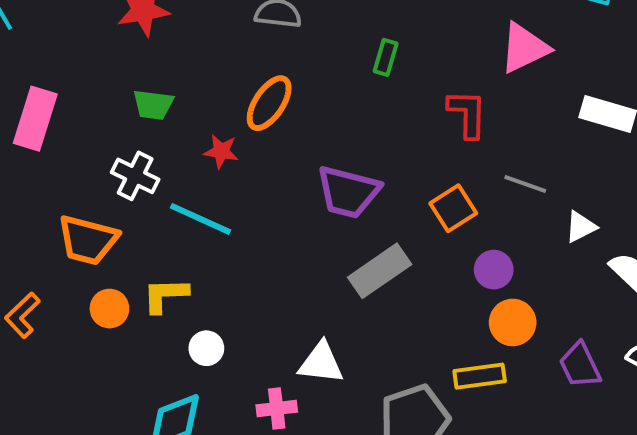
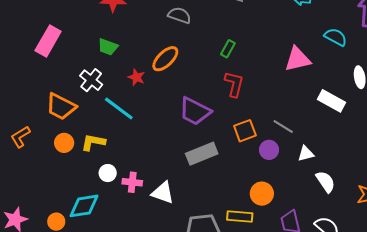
red L-shape: (467, 114) -> (234, 84), moved
purple circle: (494, 270) -> (269, 150), moved
pink cross: (277, 408) -> (132, 182), moved

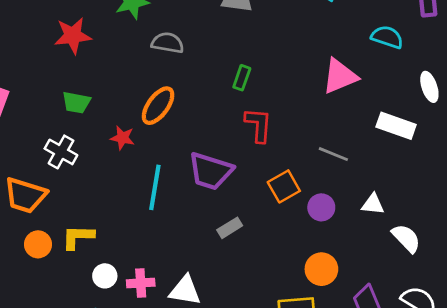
cyan line: (119, 108) -> (155, 187), moved, turned 72
gray line: (283, 127) -> (333, 154), moved
gray rectangle: (202, 154) -> (230, 228), size x0.6
white triangle: (306, 154) -> (373, 204), turned 30

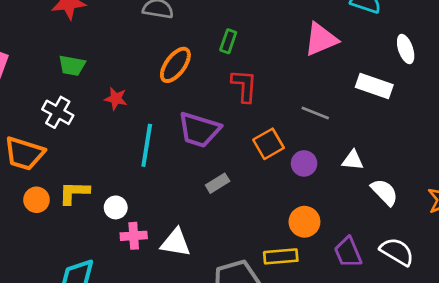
orange ellipse: (158, 106) -> (175, 65), moved
white circle: (105, 276) -> (116, 207), moved

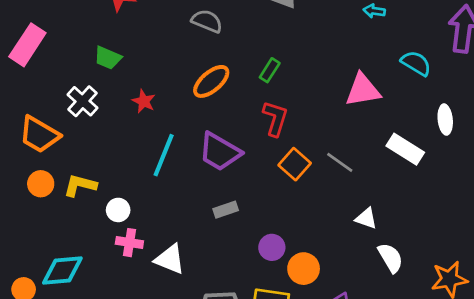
orange square: (269, 144) -> (295, 164), moved, turned -32
purple circle: (304, 163) -> (272, 247), moved

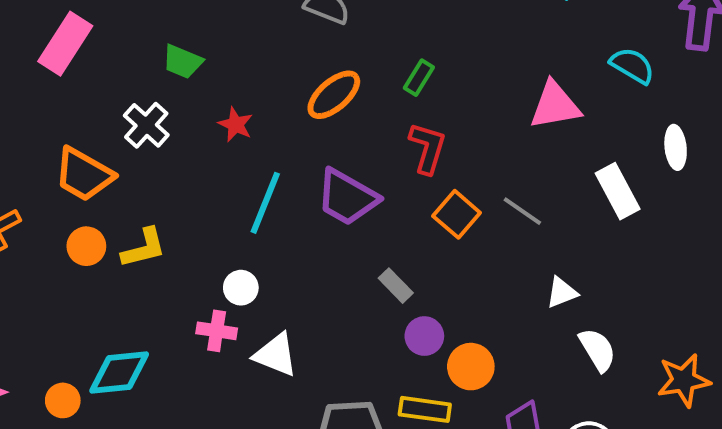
white rectangle: (405, 149) -> (618, 191), turned 30
yellow L-shape: (80, 185) -> (144, 248), turned 152
white circle: (118, 210) -> (241, 288), moved
gray rectangle: (226, 210) -> (396, 286), moved, turned 65
white triangle: (366, 218) -> (562, 292), turned -40

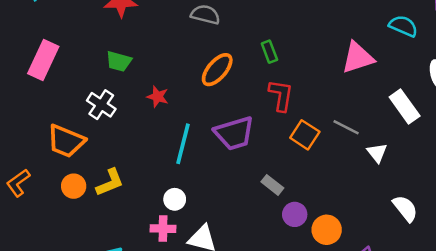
green rectangle: (419, 78) -> (269, 52), turned -45
purple trapezoid: (347, 197) -> (234, 133), turned -39
white triangle: (562, 292) -> (377, 153), moved, turned -40

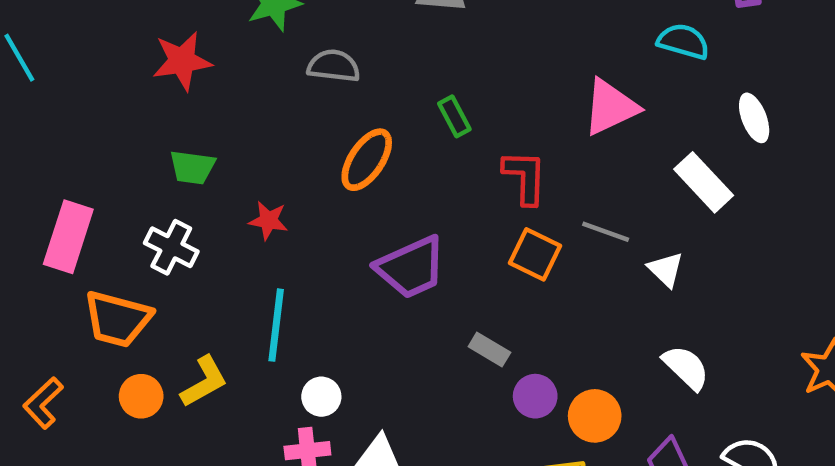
pink rectangle: (43, 60) -> (68, 237), moved
red L-shape: (281, 95) -> (525, 177), moved
cyan line: (183, 144) -> (276, 325), moved
white semicircle: (405, 208) -> (686, 368), moved

